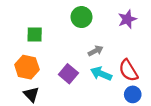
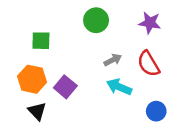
purple star: (127, 19) -> (150, 23), turned 30
red semicircle: (128, 70) -> (149, 64), moved
purple square: (68, 74) -> (65, 87), moved

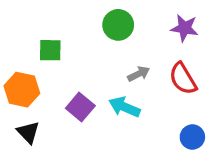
orange hexagon: (32, 79) -> (22, 90), moved
cyan arrow: (119, 87) -> (124, 107), moved
black triangle: (37, 111) -> (28, 132), moved

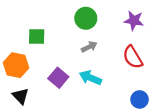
gray arrow: (139, 74) -> (89, 47), moved

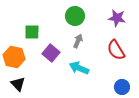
gray arrow: (89, 47) -> (78, 41), turned -40
purple square: (58, 78) -> (51, 53), moved

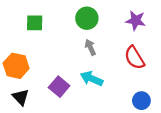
green square: (32, 32) -> (35, 23), moved
gray arrow: (78, 41) -> (90, 47), turned -48
purple square: (51, 53) -> (59, 87), moved

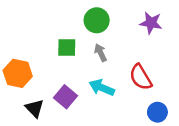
green square: (35, 23) -> (67, 47), moved
red semicircle: (134, 58) -> (141, 77), moved
black triangle: (21, 97) -> (34, 108), moved

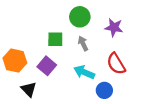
purple star: (151, 23) -> (114, 27), moved
purple square: (66, 97) -> (47, 66), moved
blue circle: (157, 112) -> (104, 90), moved

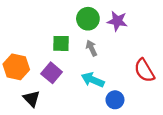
purple star: (114, 27) -> (117, 21), moved
red semicircle: (116, 64) -> (144, 70), moved

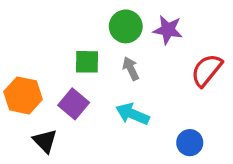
red semicircle: (144, 70) -> (207, 70), moved, turned 70
blue circle: (115, 100) -> (190, 143), moved

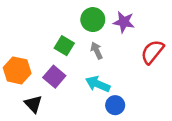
green square: (87, 62) -> (64, 46), turned 30
blue circle: (190, 143) -> (115, 105), moved

